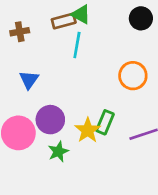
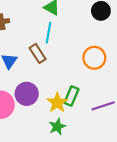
brown rectangle: (64, 21) -> (38, 53), moved, turned 72
green star: (58, 152) -> (57, 127), moved

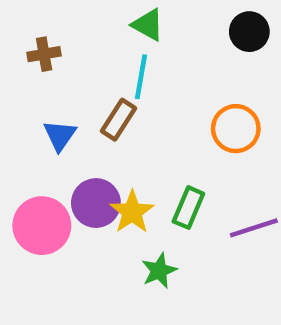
brown rectangle: (38, 53) -> (118, 120), turned 66
yellow star: (57, 103) -> (132, 212), moved

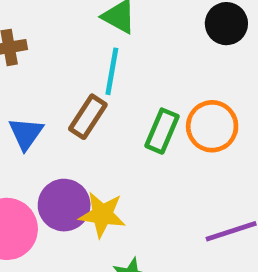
green rectangle: (188, 208) -> (162, 131), moved
yellow star: (132, 212) -> (102, 215), turned -30

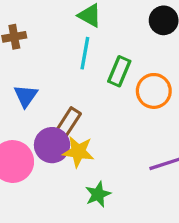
brown rectangle: (88, 117) -> (68, 122), moved
green rectangle: (162, 131) -> (119, 71), moved

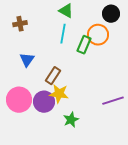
orange circle: (154, 91) -> (98, 35), moved
purple circle: (52, 145) -> (44, 102), moved

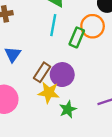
purple circle: (44, 102) -> (62, 75), moved
green star: (71, 120) -> (68, 109), moved

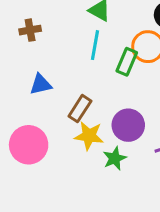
blue triangle: (13, 54) -> (41, 84), turned 42
purple circle: (62, 75) -> (128, 125), moved

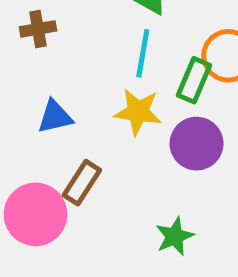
brown rectangle: (80, 109) -> (82, 183), moved
purple circle: (128, 125) -> (197, 144), moved
yellow star: (89, 136) -> (138, 112), moved

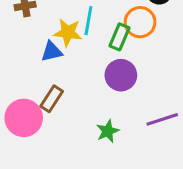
yellow star: (138, 112) -> (68, 32), moved
blue triangle: (55, 117) -> (52, 52), moved

